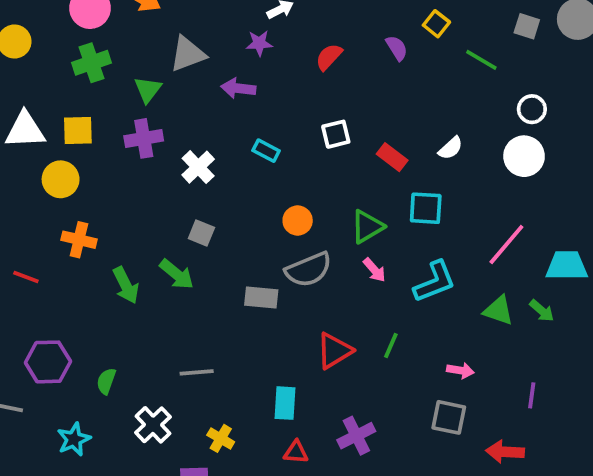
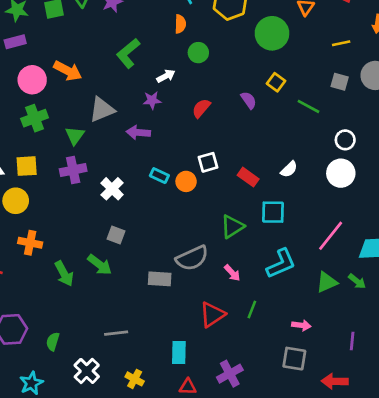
orange circle: (298, 221) -> (186, 181), moved
pink arrow: (374, 270) -> (232, 273), moved
green triangle: (498, 310) -> (327, 282), turned -40

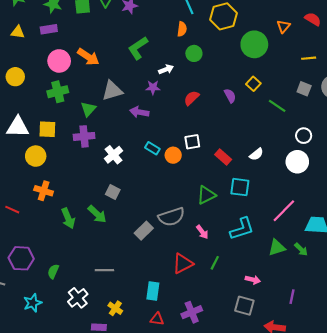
gray rectangle: (160, 279) -> (144, 231), turned -54

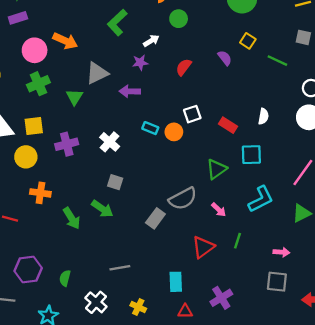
purple cross: (84, 136) -> (67, 144), moved
white semicircle: (256, 154) -> (263, 116), turned -32

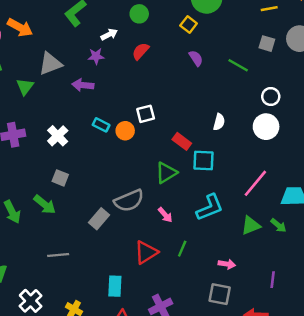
yellow square: (248, 41) -> (189, 25), moved
purple semicircle: (225, 58) -> (196, 58), moved
red semicircle: (184, 67) -> (141, 51), moved
red rectangle: (228, 125) -> (182, 141), moved
gray line: (120, 268) -> (58, 255), moved

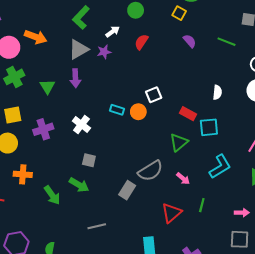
gray triangle: (50, 64) -> (78, 49), moved
purple arrow: (83, 85) -> (75, 78), moved, turned -90

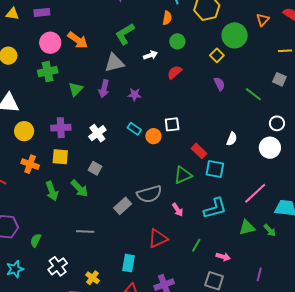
purple star: (104, 52) -> (134, 95), moved
yellow square: (13, 115) -> (60, 157), moved
green line: (202, 205) -> (196, 245), moved

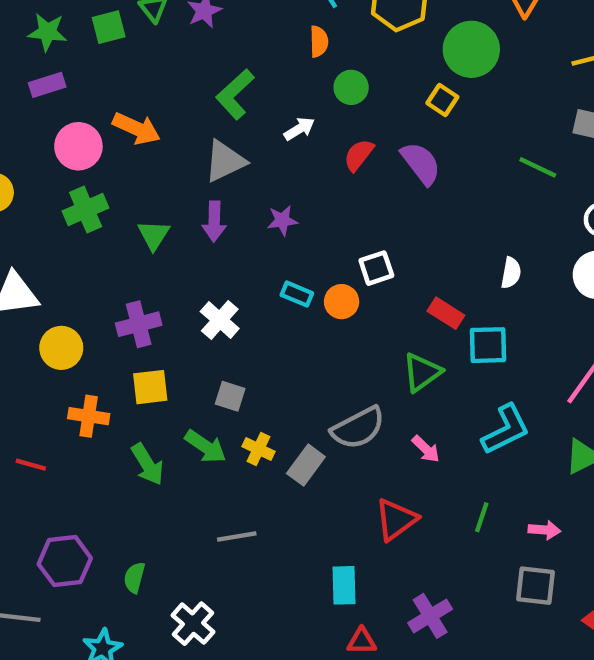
purple semicircle: (219, 84) -> (421, 163), moved, size x1.5
yellow cross: (92, 278) -> (258, 449), moved

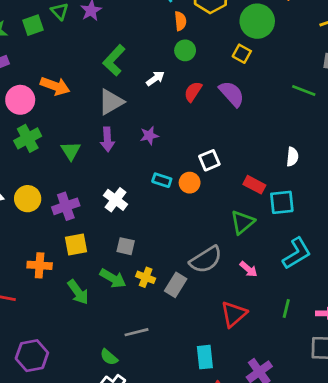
orange semicircle: (319, 41) -> (180, 21), moved
yellow circle: (61, 348) -> (28, 199), moved
green semicircle: (134, 578) -> (109, 357), moved, turned -60

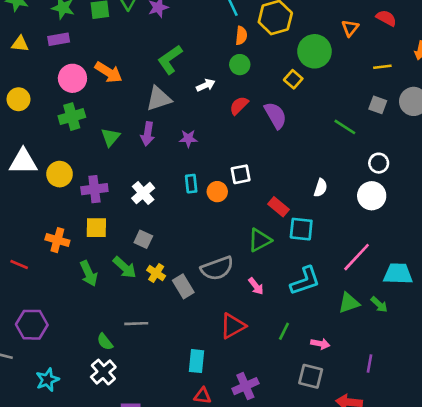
cyan rectangle: (162, 180) -> (191, 184), turned 54
gray rectangle: (176, 285) -> (183, 286), turned -75

